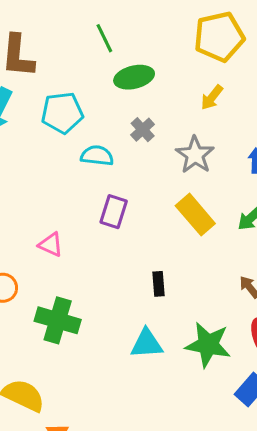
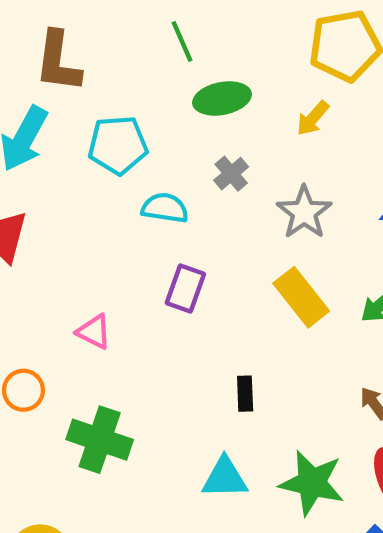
yellow arrow: (212, 97) -> (313, 118), moved

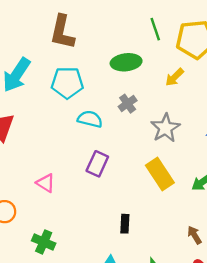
green line: (182, 41) -> (155, 29), moved
brown L-shape: (58, 62) -> (62, 32), moved
green cross: (100, 440) -> (44, 242), size x0.7

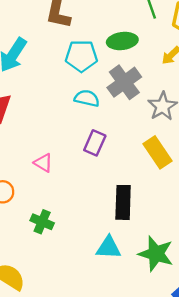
cyan pentagon: (67, 83) -> (81, 56), moved
gray cross: (128, 104) -> (124, 82), size x1.8
black rectangle: (125, 224) -> (123, 202), size x1.8

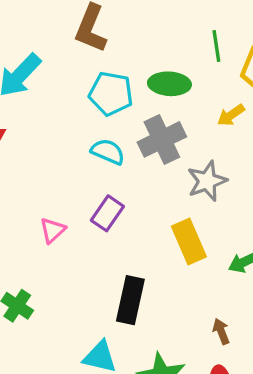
pink triangle: (43, 163) -> (53, 230), moved, turned 36

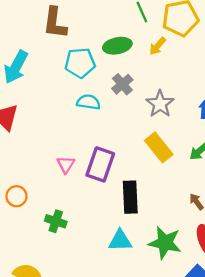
yellow arrow: (231, 115) -> (158, 46), moved
gray cross: (162, 139) -> (122, 84), size x0.7
purple rectangle: (107, 213) -> (100, 164), moved, size x1.4

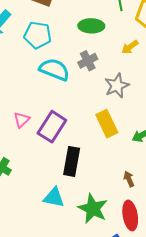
yellow arrow: (158, 46) -> (130, 47), moved
cyan pentagon: (80, 63) -> (38, 35), moved
cyan semicircle: (88, 102) -> (54, 69), size x1.4

